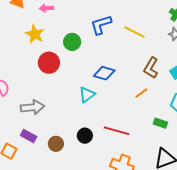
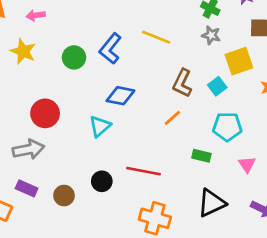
blue L-shape: (101, 25) -> (110, 49), moved, turned -30
red circle: (49, 63) -> (45, 113), moved

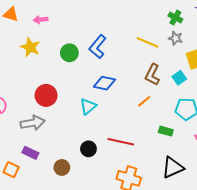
yellow line: (156, 37) -> (147, 42), moved
brown circle: (64, 196) -> (62, 167), moved

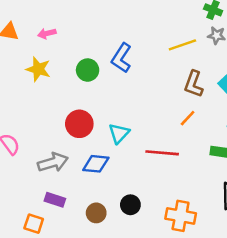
yellow line: (147, 42) -> (182, 45), turned -35
blue diamond: (104, 83) -> (96, 164), moved
red circle: (46, 95) -> (79, 124), moved
red line: (121, 142) -> (162, 153), moved
black circle: (88, 149) -> (130, 205), moved

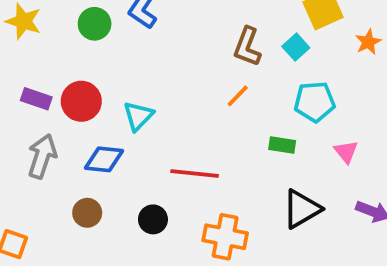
red line: (162, 153) -> (195, 174), moved
gray arrow: (53, 162) -> (42, 156), turned -56
purple rectangle: (55, 200) -> (36, 99), moved
brown circle: (96, 213) -> (87, 213), moved

